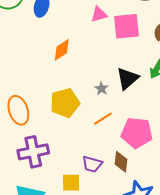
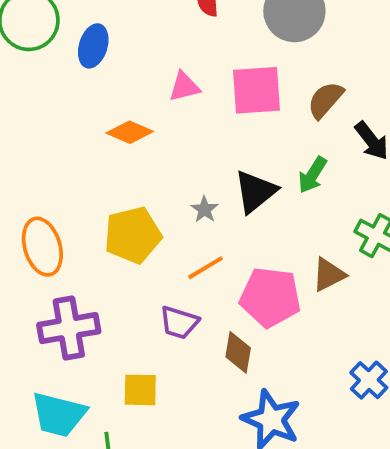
pink triangle: (99, 14) -> (184, 87), moved
orange diamond: (62, 50) -> (130, 132), turned 55
purple trapezoid: (92, 164) -> (179, 322), moved

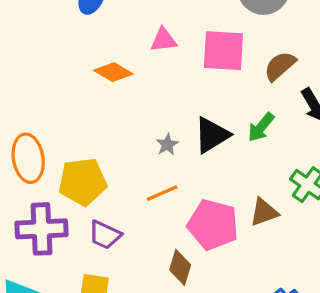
yellow pentagon: (133, 235) -> (83, 182), moved
purple trapezoid: (179, 322) -> (105, 235), moved

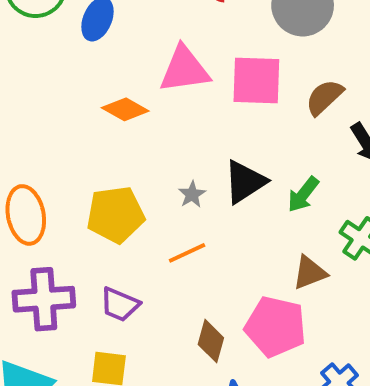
pink triangle: (164, 40) -> (184, 69), size x1.6
green arrow: (261, 127) -> (303, 194), moved
yellow pentagon: (83, 182) -> (116, 215), moved
pink pentagon: (213, 225) -> (276, 327), moved

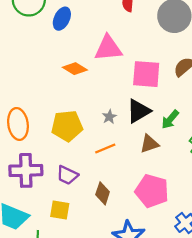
pink square: (256, 80) -> (146, 74), moved
brown triangle: (310, 273) -> (149, 144), moved
brown diamond: (211, 341) -> (103, 193), moved

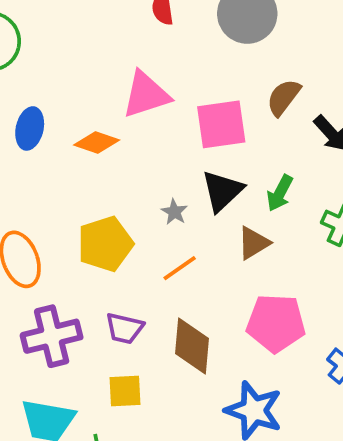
blue ellipse: (62, 19) -> (30, 128), moved
brown diamond: (103, 193) -> (192, 346), size x1.4

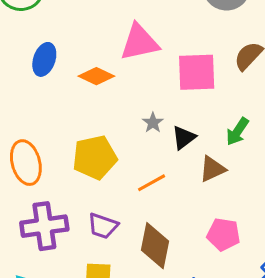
black triangle: (222, 191) -> (184, 137), moved, size x0.7
gray star: (174, 212) -> (153, 123), moved
pink pentagon: (276, 323) -> (223, 234), size x0.7

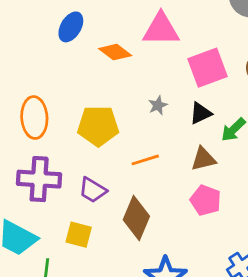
pink square: (197, 72) -> (207, 68), turned -30
black triangle: (184, 137) -> (200, 113), moved
pink pentagon: (223, 234) -> (206, 200), moved

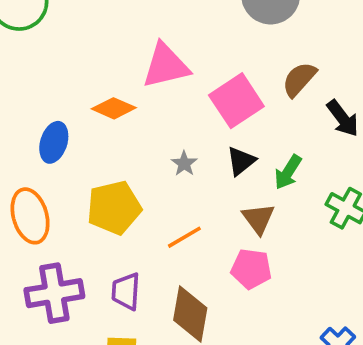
blue ellipse: (71, 27) -> (54, 142), moved
brown triangle: (203, 159) -> (258, 219), turned -40
purple trapezoid: (93, 190) -> (126, 291), turned 76
pink pentagon: (206, 200) -> (251, 269), moved

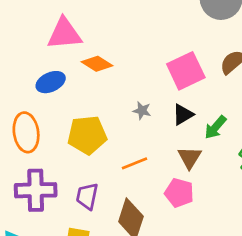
pink triangle: (166, 66) -> (64, 34), moved
blue ellipse: (54, 142) -> (51, 82), turned 40
gray star: (184, 164) -> (142, 111), turned -30

